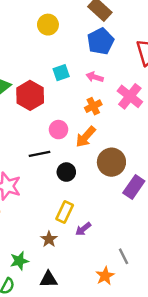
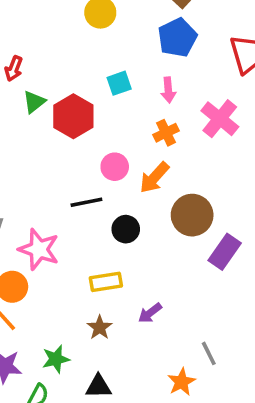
pink arrow: (95, 77) -> (168, 90), turned -112
yellow rectangle: (65, 212) -> (106, 282), moved, turned 55

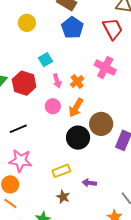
pink arrow: (168, 90) -> (57, 81), moved
black line: (86, 202) -> (18, 129), moved
black circle: (126, 229) -> (78, 138), moved, size x1.5
purple arrow: (150, 313) -> (89, 183), turned 56

